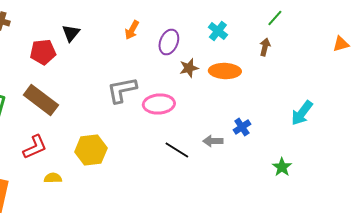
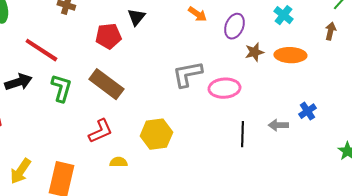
orange arrow: (132, 30) -> (197, 14), turned -84
black line: (177, 150) -> (242, 134), turned 60

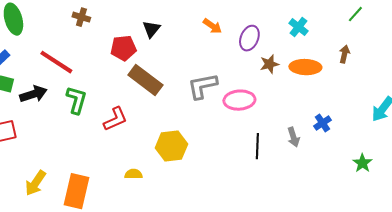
brown arrow: (330, 31) -> (344, 54), moved
brown rectangle: (106, 84) -> (145, 80), moved
gray arrow: (278, 125) -> (293, 137), turned -108
red L-shape: (100, 131) -> (115, 119), moved

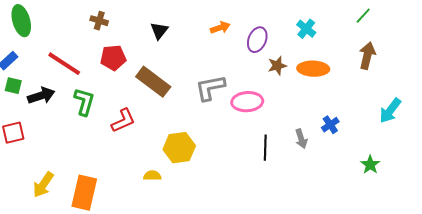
brown cross: (81, 17) -> (99, 21), moved
orange arrow: (212, 26) -> (220, 28), turned -54
red pentagon: (123, 48) -> (113, 58), moved
brown arrow: (344, 54) -> (367, 56), moved, size x1.5
yellow semicircle: (133, 174) -> (152, 176), moved

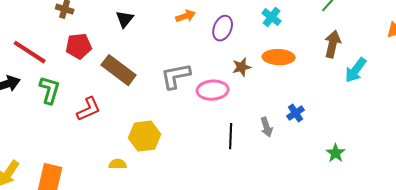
brown star: (277, 66) -> (242, 67), moved
cyan arrow: (390, 111) -> (356, 70), moved

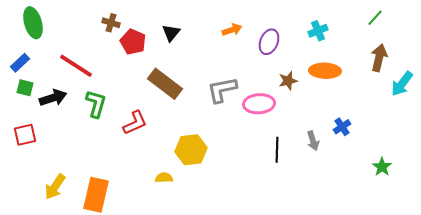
cyan cross: (272, 17) -> (318, 31), turned 30
red pentagon: (79, 46) -> (133, 42), moved, turned 30

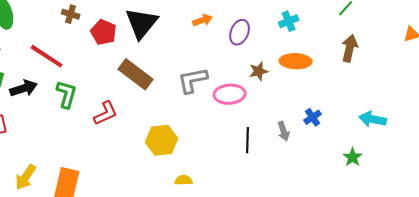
brown cross: (111, 23) -> (71, 14), moved
black triangle: (171, 33) -> (142, 23), size x1.8
cyan arrow: (402, 84) -> (373, 119), moved, turned 64
yellow semicircle: (164, 178) -> (184, 180), moved

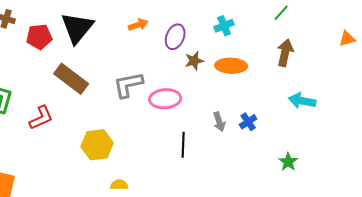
red pentagon: (104, 32) -> (39, 37), turned -30
brown star: (259, 71) -> (194, 61), moved
cyan arrow: (373, 119) -> (302, 101), moved
gray arrow: (284, 131) -> (219, 122), moved

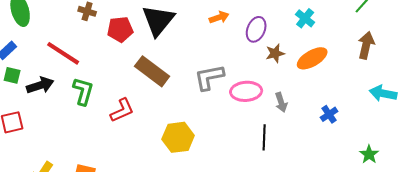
cyan cross: (224, 26) -> (305, 18), turned -30
orange ellipse: (231, 66) -> (312, 58), turned -32
gray arrow: (219, 122) -> (281, 102), moved

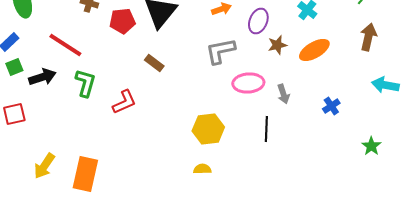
brown rectangle: (152, 71) -> (154, 63), size x0.6
green square: (12, 75) -> (14, 67), turned -36
gray L-shape: (209, 77) -> (220, 51), moved
yellow hexagon: (178, 137) -> (208, 129), moved

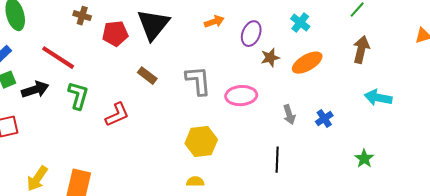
gray L-shape: (220, 51) -> (198, 81), moved, turned 96
gray arrow: (283, 94) -> (289, 115), moved
black line: (266, 129) -> (277, 160), moved

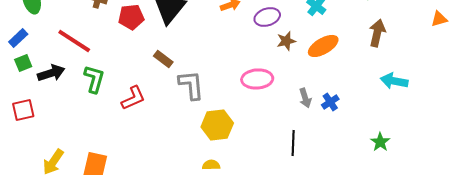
purple ellipse: (251, 34) -> (267, 17), turned 50
gray L-shape: (198, 81) -> (191, 85), moved
blue cross: (324, 119) -> (330, 102), moved

